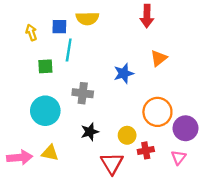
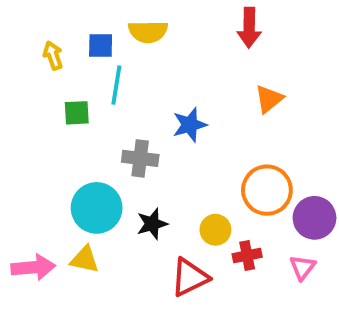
blue star: (124, 73) -> (190, 125), moved
cyan circle: (45, 111) -> (97, 208), moved
red triangle: (112, 163) -> (190, 277), turned 35

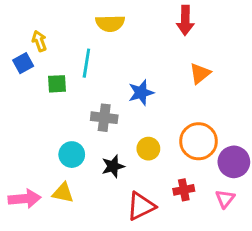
blue square: (101, 45) -> (23, 63), moved, turned -30
cyan circle: (97, 208) -> (72, 155), size x0.7
yellow circle: (215, 230) -> (148, 149), moved

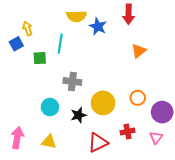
blue star: (141, 93) -> (98, 26), moved, turned -30
orange circle: (199, 141) -> (138, 98), size x0.6
yellow circle: (148, 149) -> (103, 103), size x1.5
yellow triangle: (63, 193) -> (49, 142), moved
pink arrow: (25, 199) -> (17, 138), turned -75

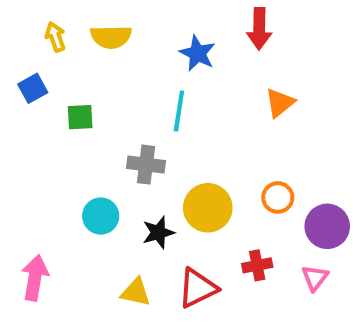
yellow semicircle: (76, 16) -> (111, 37), moved
yellow arrow: (28, 28) -> (55, 37), moved
cyan line: (60, 44) -> (179, 111), moved
yellow triangle: (49, 142) -> (136, 292), moved

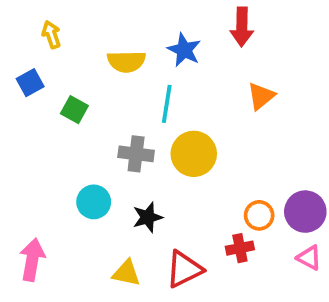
yellow semicircle: (111, 37) -> (126, 61), moved
green square: (80, 117) -> (74, 110), turned 32
orange circle: (278, 197) -> (259, 215), moved
yellow circle: (208, 208) -> (194, 154), moved
pink triangle: (315, 278) -> (309, 258), moved, turned -40

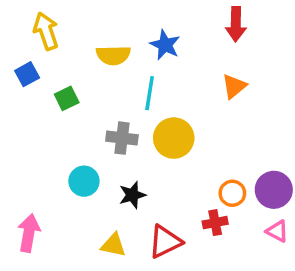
red arrow: (242, 27) -> (236, 24), moved
yellow arrow: (51, 35) -> (46, 31), size x1.5
green square: (74, 110) -> (67, 98), turned 35

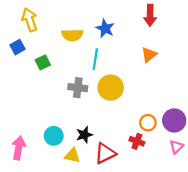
cyan circle: (84, 181) -> (54, 136), moved
black star: (132, 195) -> (84, 135), moved
red cross: (215, 223) -> (137, 141), turned 32
pink triangle: (277, 231) -> (176, 147), turned 48

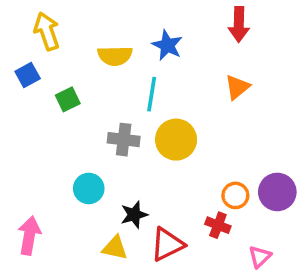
cyan circle: (54, 136) -> (89, 188), moved
pink triangle: (176, 147) -> (260, 257), moved

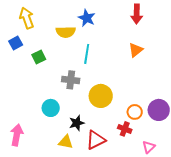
blue star: (167, 45) -> (87, 18), moved
yellow circle: (176, 140) -> (101, 96), moved

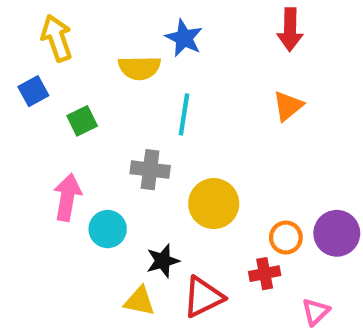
red cross: (125, 129) -> (265, 274), turned -32
pink arrow: (17, 135) -> (67, 197), moved

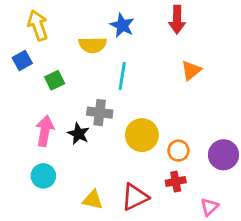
red arrow: (290, 30) -> (177, 20), moved
cyan circle: (108, 229) -> (43, 176), moved
orange circle: (286, 238) -> (178, 151), moved
black star: (163, 261) -> (79, 134), moved, turned -30

